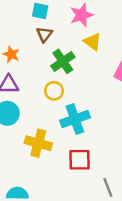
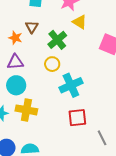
brown triangle: (44, 34) -> (32, 27), moved
yellow cross: (38, 143) -> (26, 110), moved

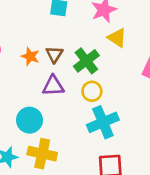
brown triangle: (32, 27) -> (54, 54), moved
purple triangle: (15, 62) -> (53, 86), moved
yellow circle: (52, 64) -> (92, 91), moved

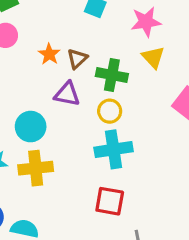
green cross: (86, 61) -> (112, 75), turned 35
yellow cross: (42, 154) -> (36, 168), turned -32

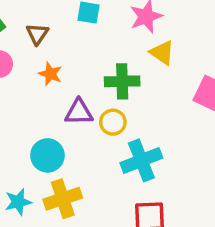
brown triangle: (77, 59) -> (37, 34), moved
yellow circle: (110, 111) -> (113, 122), moved

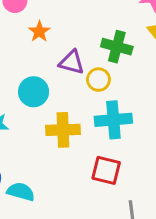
orange star: (50, 74) -> (39, 32), moved
yellow cross: (63, 199) -> (63, 130), moved

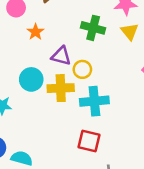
green cross: (117, 47) -> (93, 28), moved
yellow cross: (63, 130) -> (61, 88), moved

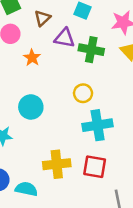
purple triangle: (61, 56) -> (65, 38), moved
yellow cross: (61, 88) -> (57, 164), moved

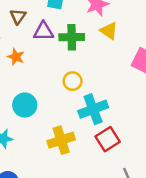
yellow cross: (57, 164) -> (61, 140), moved
red square: (95, 167) -> (108, 139), moved, turned -30

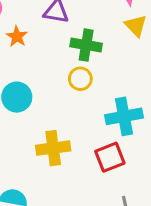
green cross: (72, 37) -> (86, 45), moved
cyan cross: (93, 109) -> (124, 116), moved

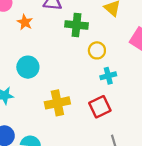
yellow circle: (80, 79) -> (97, 50), moved
cyan cross: (124, 116) -> (108, 76), size x0.6

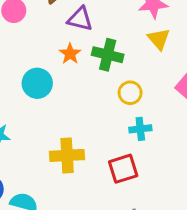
orange star: (25, 22) -> (70, 54), moved
cyan circle: (28, 67) -> (37, 83), moved

